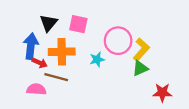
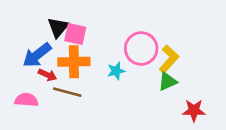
pink square: (78, 24) -> (75, 34), moved
blue arrow: (31, 46) -> (37, 55), turned -135
pink semicircle: (36, 89) -> (26, 100), moved

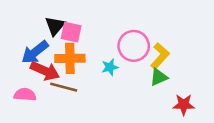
red arrow: (47, 75) -> (45, 71), size x1.6

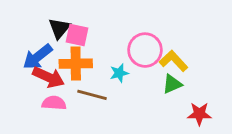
yellow L-shape: (160, 56) -> (174, 61), turned -85
brown line: (64, 87) -> (92, 95), moved
pink semicircle: (25, 95) -> (54, 103), moved

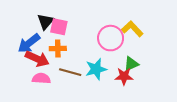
yellow L-shape: (174, 61) -> (132, 29), moved
orange cross: (76, 64) -> (58, 48), size x0.7
cyan star: (119, 73) -> (96, 69), moved, size x1.5
red star: (199, 114) -> (124, 76), moved

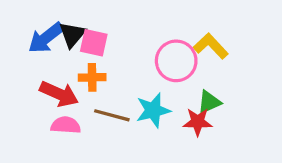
blue arrow: (29, 43) -> (46, 38), moved

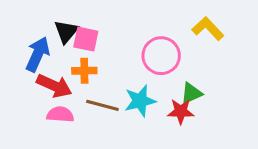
blue arrow: (46, 38) -> (38, 54), moved, turned 152
yellow L-shape: (211, 46) -> (208, 29), moved

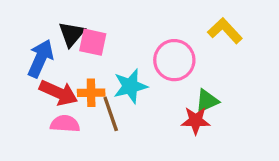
orange cross: (84, 71) -> (91, 93), moved
cyan star: (140, 101) -> (130, 86), moved
brown line: (102, 105) -> (111, 114), turned 56

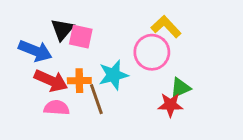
yellow L-shape: (225, 31) -> (166, 27), moved
blue arrow: (41, 58) -> (35, 51), turned 88

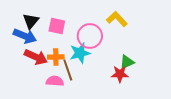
black triangle: (62, 29) -> (31, 21), moved
pink circle: (152, 52) -> (90, 36), moved
pink semicircle: (57, 108) -> (55, 81), moved

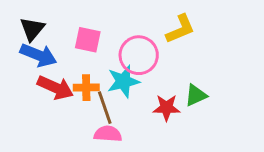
yellow L-shape: (117, 19) -> (180, 29), turned 110
black triangle: (31, 21) -> (32, 29), moved
red star: (120, 74) -> (166, 108), moved
pink semicircle: (55, 81) -> (108, 134), moved

